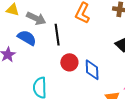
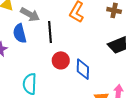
blue semicircle: (27, 38) -> (20, 33), turned -138

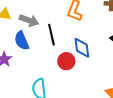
blue diamond: (83, 69) -> (82, 48), moved

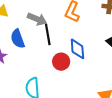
gray arrow: (29, 20) -> (37, 19), moved

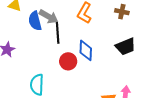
blue semicircle: (18, 39) -> (35, 21), moved

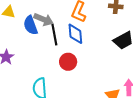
blue diamond: (86, 50) -> (75, 34), moved

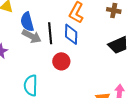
gray arrow: (44, 19) -> (32, 36), moved

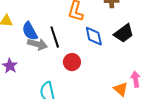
blue diamond: (71, 34) -> (94, 36), moved

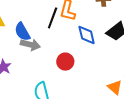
black line: (55, 37) -> (53, 18), moved, turned 40

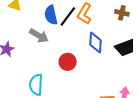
blue semicircle: (22, 32) -> (51, 15), moved

